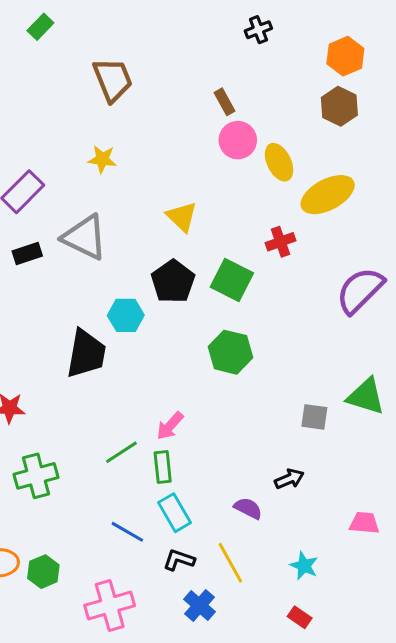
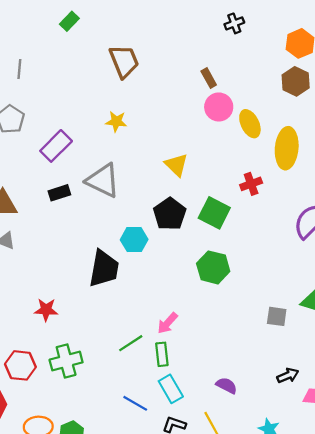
yellow ellipse: (328, 195) -> (287, 148), turned -57
black arrow: (289, 479) -> (288, 375), moved

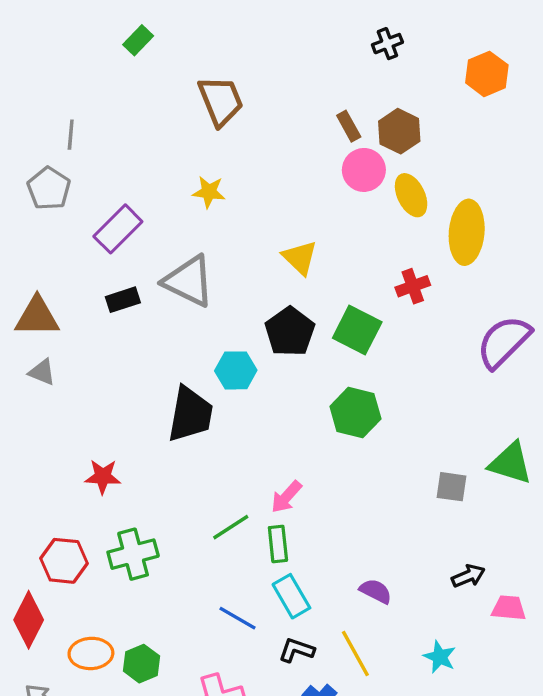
gray line: (19, 69) -> (71, 135), moved
brown hexagon: (296, 81) -> (399, 131), moved

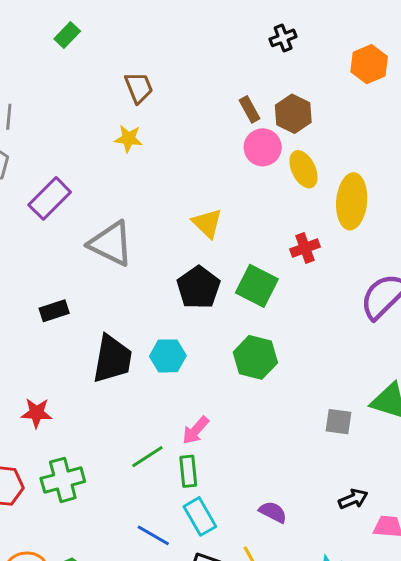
brown trapezoid: (221, 101) -> (139, 88), size x0.7
yellow star: (209, 192) -> (128, 139), moved
black rectangle: (123, 300) -> (54, 311), moved
cyan hexagon: (236, 370) -> (168, 356), moved

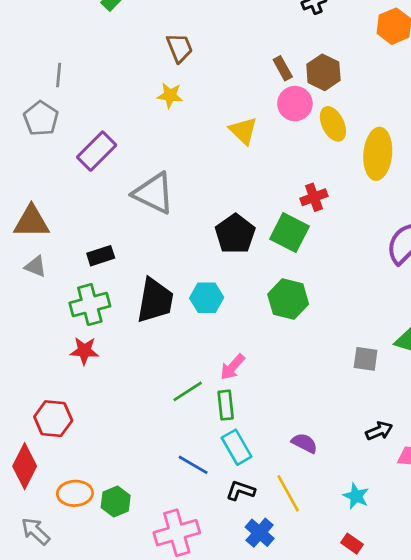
yellow triangle: (207, 223) -> (243, 131), moved
red cross: (305, 248) -> (314, 197), moved
green cross: (63, 480) -> (90, 305), moved

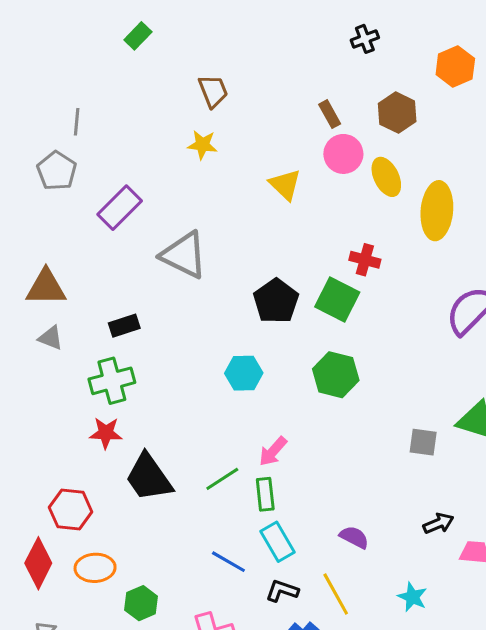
brown hexagon: (323, 72) -> (397, 113), moved
red cross: (314, 197) -> (365, 260), turned 35
black trapezoid: (155, 300) -> (149, 477), moved, turned 135
orange ellipse: (75, 493) -> (95, 568), moved

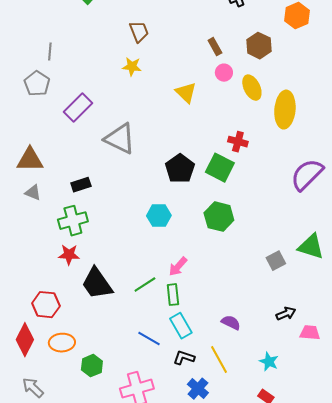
pink circle: (343, 154) -> (224, 73), size x0.7
gray square: (423, 442) -> (276, 261), turned -36

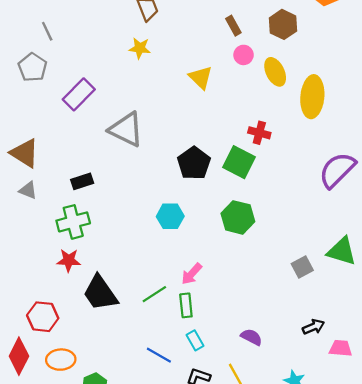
gray line: (50, 52) -> (47, 31), turned -30
brown triangle: (30, 160) -> (25, 153), turned 32
cyan rectangle: (181, 326) -> (195, 340), size x0.7

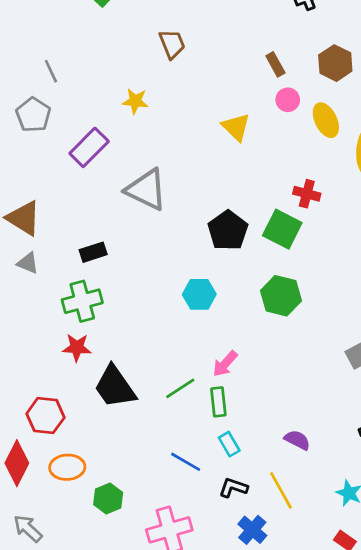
yellow star: (140, 48) -> (135, 101), moved

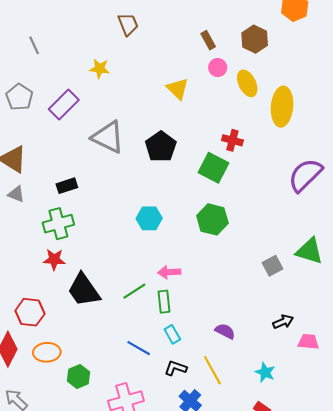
gray pentagon: (33, 115) -> (19, 97), moved
black pentagon: (228, 230) -> (161, 147), moved
pink arrow: (225, 364) -> (169, 272), turned 45

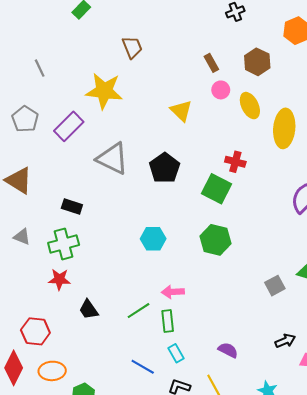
yellow star: (100, 69) -> (104, 91), size x1.8
black rectangle: (67, 186) -> (72, 206), turned 36
gray triangle: (16, 194) -> (22, 237), moved
black trapezoid: (84, 290) -> (89, 310), size x0.6

